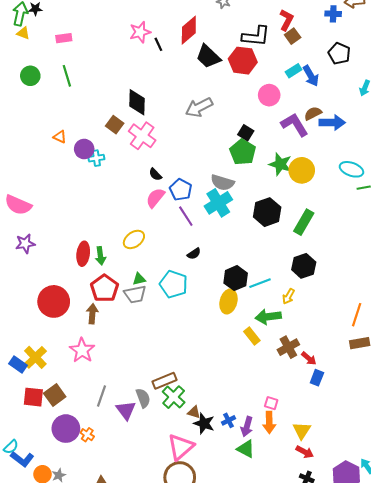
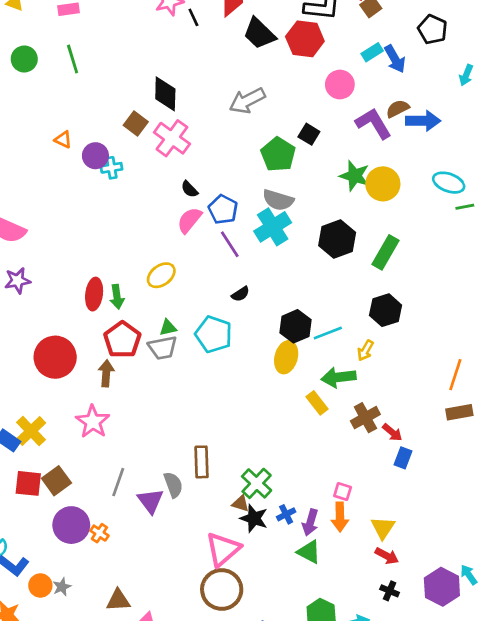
green pentagon: (243, 152) -> (278, 154), moved
brown rectangle: (164, 381) -> (202, 462), turned -70
green cross: (174, 397) -> (257, 483), moved

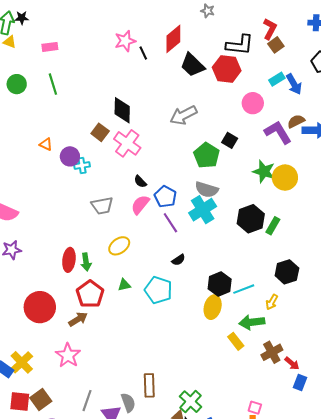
green rectangle: (386, 252) -> (273, 226), moved, size x0.7
gray trapezoid: (163, 348) -> (102, 206), moved
brown arrow: (106, 373) -> (78, 319), turned 54

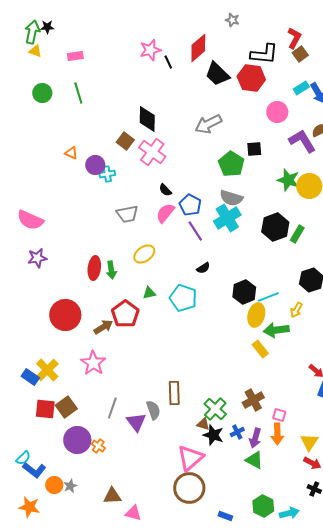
black square: (230, 140) -> (254, 149), turned -35
red pentagon: (90, 294) -> (125, 314), moved
yellow ellipse: (213, 307) -> (256, 315), moved
brown cross: (272, 352) -> (253, 400), moved

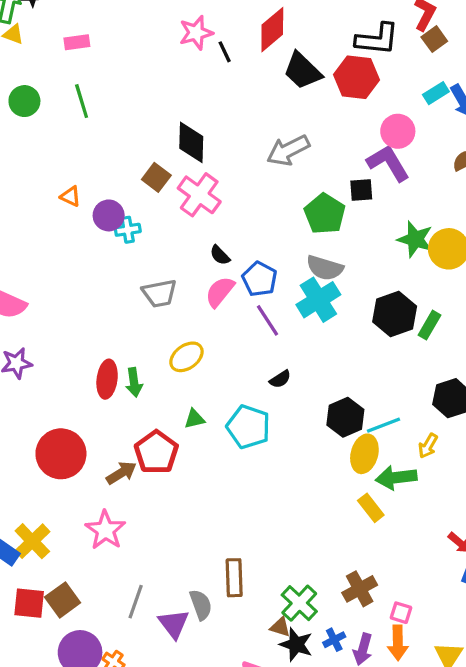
purple L-shape: (302, 141) -> (388, 163), moved

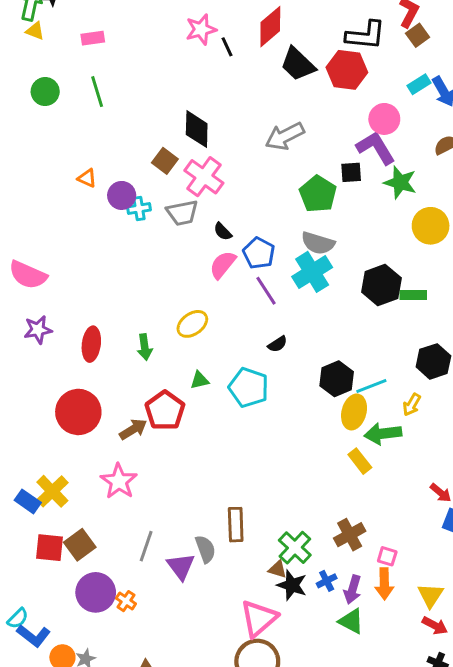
green star: (415, 239) -> (400, 182), moved
gray trapezoid: (159, 293) -> (182, 213), moved
green rectangle: (430, 325) -> (413, 295), turned 60
red ellipse: (107, 379) -> (91, 344), moved

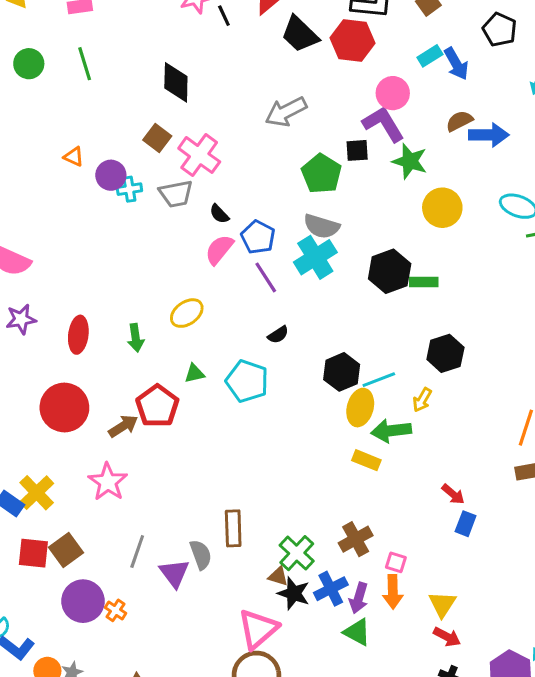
black diamond: (197, 129) -> (176, 82), moved
yellow rectangle: (360, 461) -> (366, 460), turned -30
blue cross: (327, 581) -> (331, 589), size x1.5

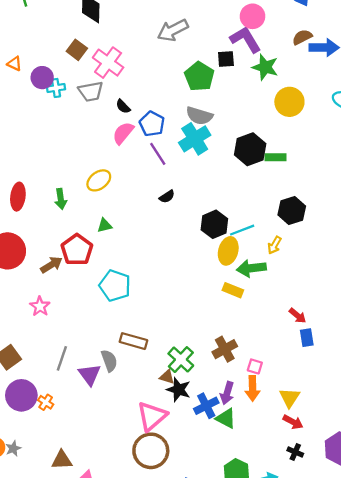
cyan pentagon: (247, 381) -> (115, 286), moved
pink star: (108, 482) -> (40, 306), size x0.7
blue rectangle: (466, 524) -> (307, 338), turned -30
brown rectangle: (233, 528) -> (133, 341), turned -72
blue cross: (331, 589) -> (206, 406), moved

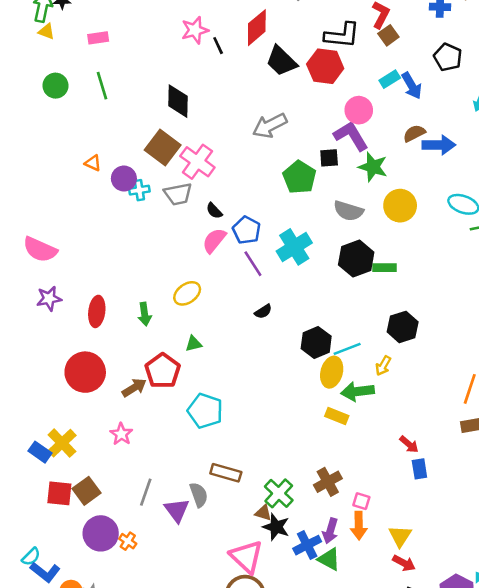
brown square: (77, 50) -> (163, 148), size x1.5
gray semicircle: (199, 116) -> (348, 211), moved
pink triangle: (152, 416) -> (246, 557), turned -36

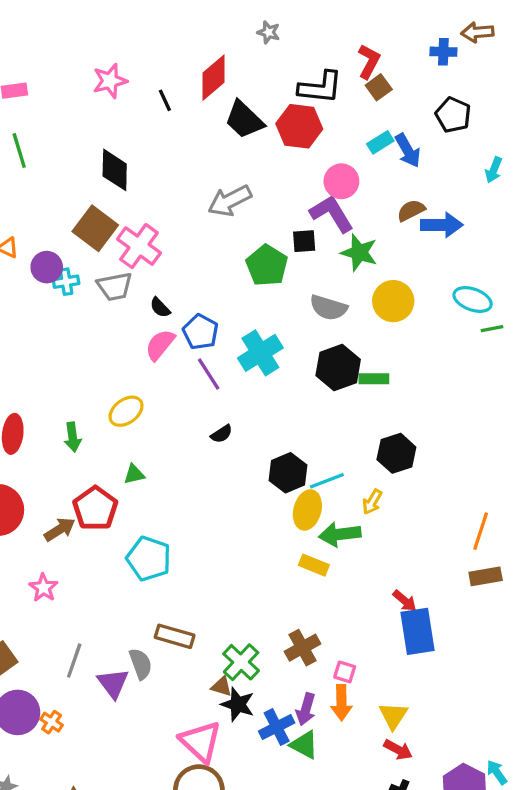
pink star: (195, 30) -> (110, 81), moved
blue rectangle: (419, 469) -> (418, 631), size x1.8

